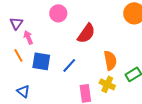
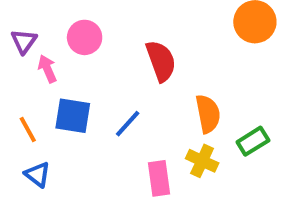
pink circle: (58, 13) -> (85, 37), moved
red semicircle: (86, 33) -> (161, 61), turned -55
orange line: (18, 55) -> (28, 129), moved

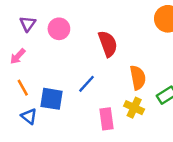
purple triangle: (24, 41) -> (28, 24), moved
pink arrow: (47, 69) -> (18, 56), moved, turned -114
blue square: (73, 116) -> (51, 99), moved

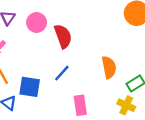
red semicircle: (108, 44) -> (63, 36), moved
yellow cross: (134, 108) -> (126, 105), moved

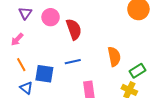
blue line: (62, 73) -> (73, 62), turned 35

